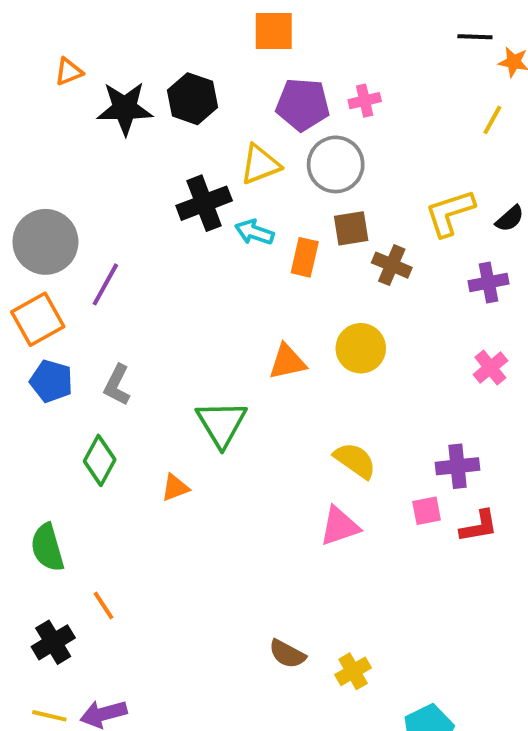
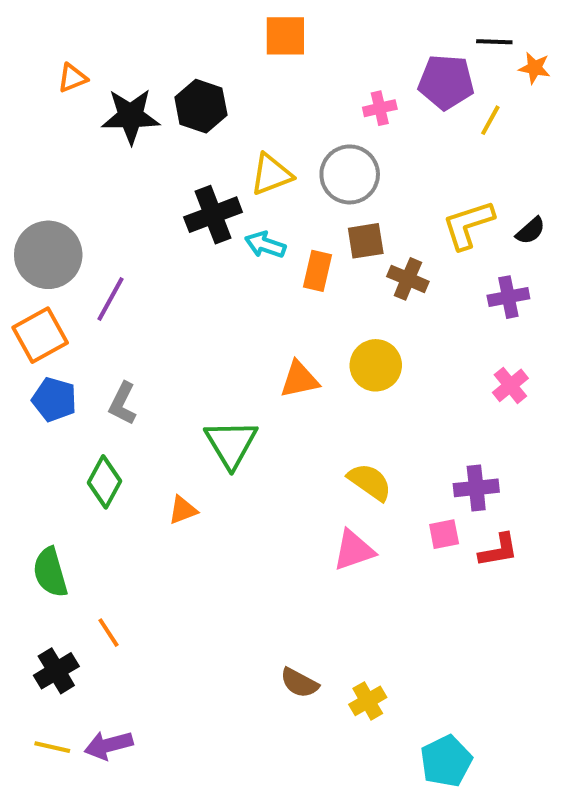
purple pentagon: (303, 104) -> (446, 82), moved
yellow line: (492, 120) -> (490, 120), moved

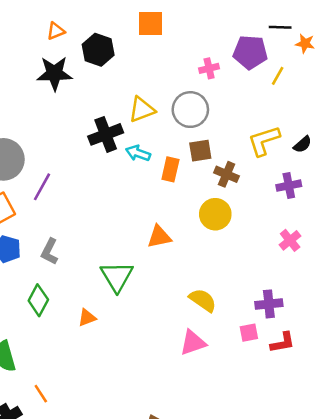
orange triangle: (72, 78) -> (56, 31), moved
black hexagon: (201, 106) -> (98, 50), moved
yellow circle: (376, 365) -> (215, 214), moved

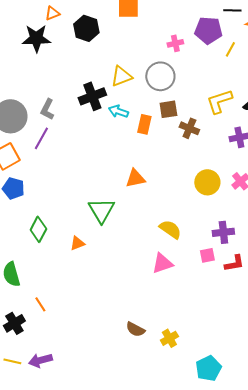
black star: (55, 73) -> (36, 38), moved
yellow circle: (215, 214) -> (207, 182), moved
gray L-shape: (50, 252) -> (47, 109), moved

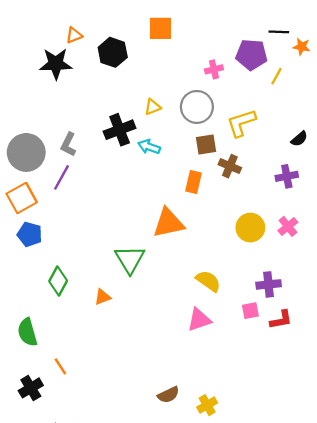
yellow triangle: (121, 76) -> (153, 107), size x0.7
yellow L-shape: (219, 101) -> (241, 123), moved
orange rectangle: (144, 124) -> (193, 182), moved
orange triangle: (135, 178) -> (168, 223), size x1.4
brown semicircle: (135, 329) -> (168, 395), turned -54

